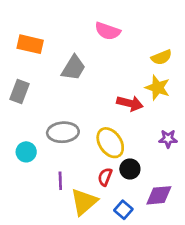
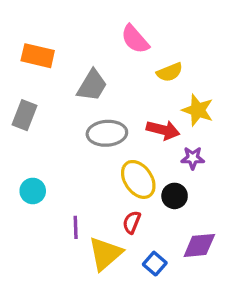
pink semicircle: (108, 31) -> (135, 39), turned 30
yellow semicircle: (161, 57) -> (170, 72), moved
gray ellipse: (63, 132) -> (107, 133), moved
purple star: (168, 139) -> (193, 158), moved
black circle: (130, 169) -> (175, 196), moved

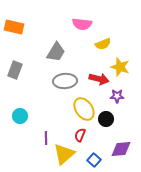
pink semicircle: (135, 39) -> (82, 24), turned -42
orange rectangle: (38, 56) -> (14, 27), moved

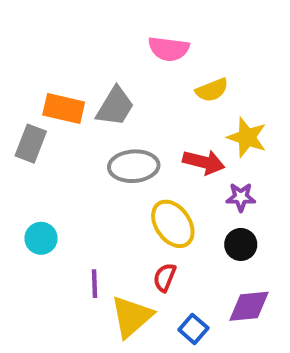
orange rectangle: (14, 27) -> (64, 109), moved
black circle: (106, 119) -> (241, 244), moved

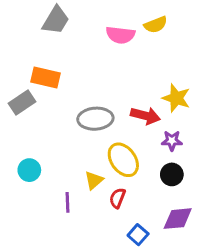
yellow semicircle: (212, 90) -> (156, 25), moved
gray trapezoid: (115, 106) -> (56, 20), moved
gray rectangle: (31, 144) -> (22, 102), turned 35
yellow triangle: (132, 317) -> (94, 180), moved, size x0.6

